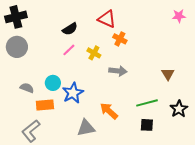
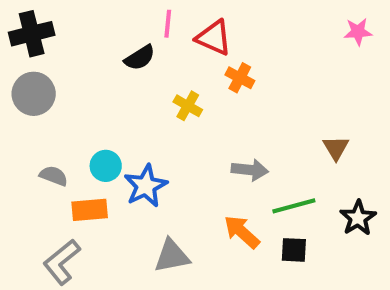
pink line: (69, 50) -> (168, 24), moved, turned -40
gray arrow: (118, 71) -> (250, 170), moved
orange arrow: (109, 111) -> (242, 232), moved

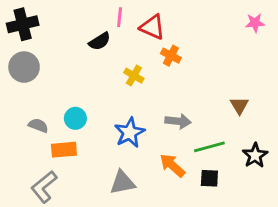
blue star: (146, 186) -> (130, 133), moved

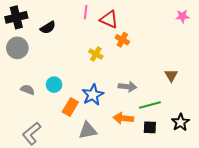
black semicircle: (100, 41) -> (48, 28), moved
orange rectangle: (64, 150) -> (70, 107), moved, turned -54
black star: (255, 155) -> (180, 122), moved
orange arrow: (172, 165) -> (123, 118), turned -36

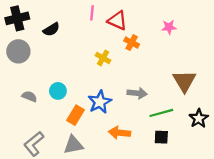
pink star: (182, 16) -> (169, 27), moved
brown triangle: (171, 75) -> (184, 81), size x1.6
orange arrow: (123, 118) -> (120, 133), moved
black star: (180, 122) -> (199, 118), moved
gray triangle: (88, 130) -> (73, 145), moved

